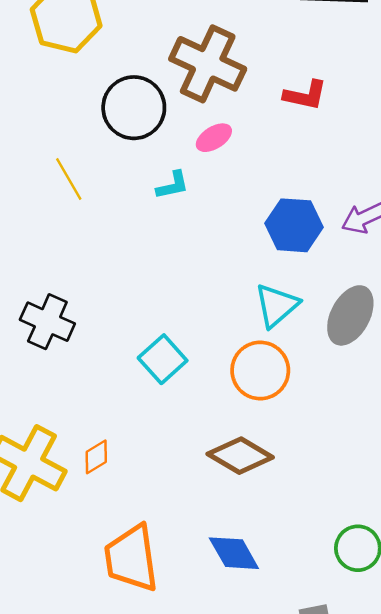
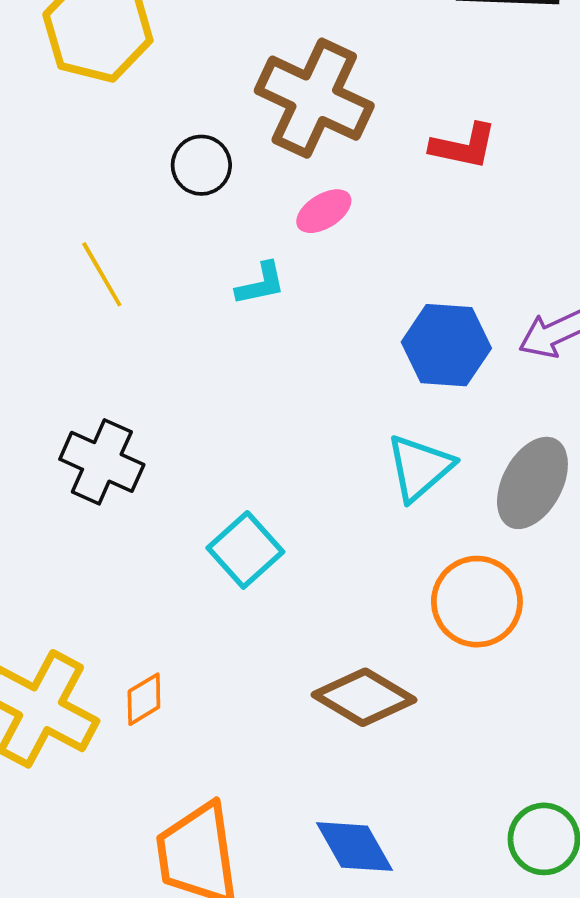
black circle: (134, 108) -> (201, 165), size x0.6
black cross: (47, 322) -> (102, 462), moved
orange circle: (260, 370) -> (477, 602), moved

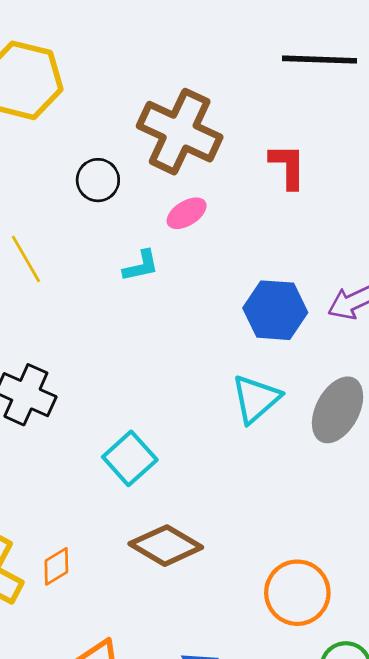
red L-shape: (464, 146) -> (288, 166), turned -102
orange circle: (477, 602) -> (297, 593), moved
brown diamond: (364, 697) -> (166, 546), moved

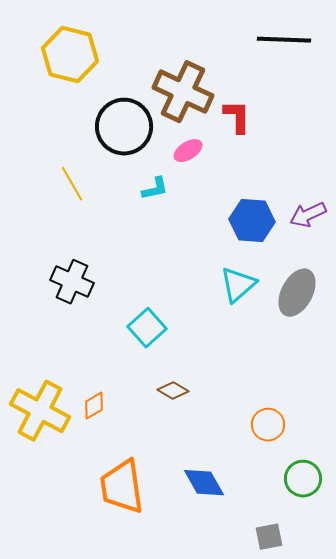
red L-shape: (288, 166) -> (237, 117), moved
black circle: (98, 180) -> (124, 127), size x1.8
brown diamond: (166, 546) -> (173, 391), size x0.6
orange circle: (297, 593) -> (268, 425), size x0.7

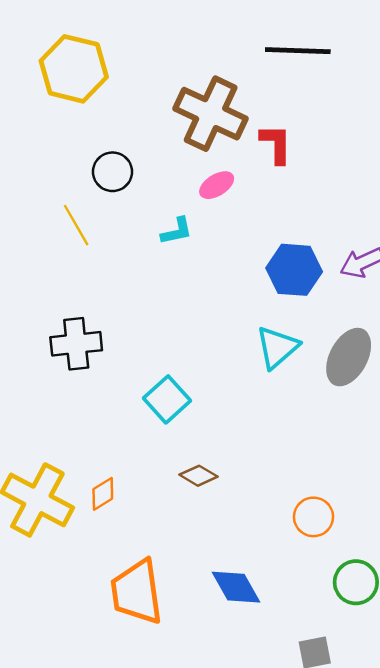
black line: (284, 40) -> (298, 51), moved
black circle: (124, 127) -> (113, 172), moved, size x0.6
black cross: (72, 282) -> (76, 344), turned -30

